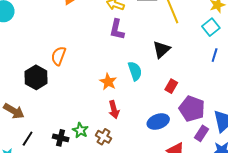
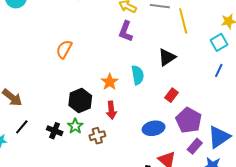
black hexagon: (36, 77) -> (80, 101), moved
brown cross: (104, 137) -> (97, 136), turned 35

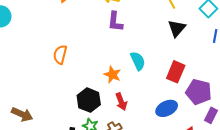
black triangle: (167, 57) -> (177, 28), moved
red rectangle: (172, 95) -> (176, 72), size x1.5

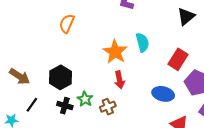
orange star: (112, 75) -> (115, 52), size x1.4
black hexagon: (89, 100) -> (60, 77), moved
blue ellipse: (167, 108) -> (163, 94), turned 30

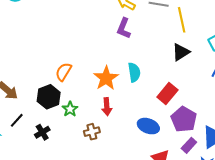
orange semicircle: (67, 24) -> (64, 72), moved
green star: (85, 99) -> (70, 109), moved
black cross: (65, 106) -> (42, 132), moved, turned 35

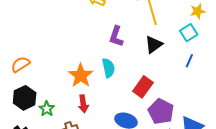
purple L-shape: (124, 28) -> (116, 36), moved
orange semicircle: (64, 72) -> (20, 64), moved, turned 30

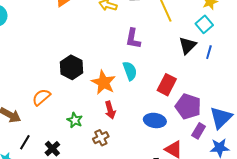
black triangle: (154, 45) -> (187, 45), moved
orange semicircle: (20, 64) -> (41, 97), moved
black hexagon: (25, 98) -> (72, 67), moved

